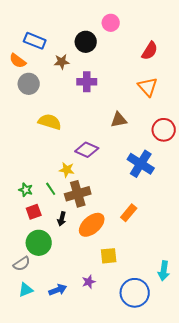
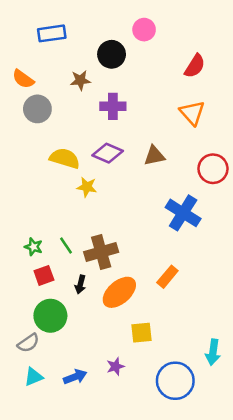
blue rectangle: (35, 41) -> (52, 33), moved, turned -30
purple diamond: (87, 150) -> (108, 153), moved
yellow star: (67, 170) -> (87, 187), moved

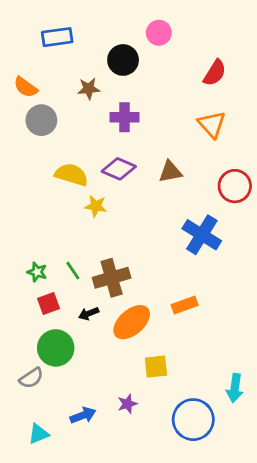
orange rectangle: (167, 277) -> (185, 305), turned 30
black arrow: (80, 284) -> (89, 314), turned 54
cyan triangle: (33, 377) -> (39, 434), moved

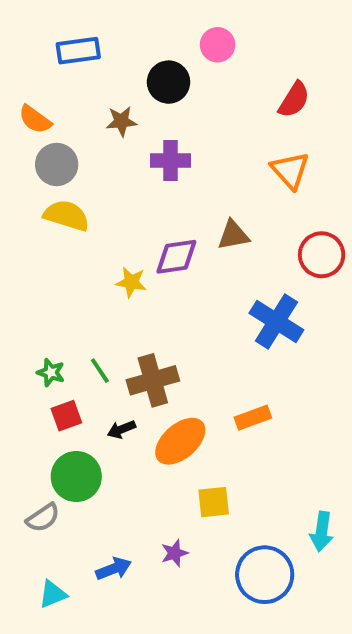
purple diamond: (119, 169) -> (176, 257), moved, turned -32
yellow semicircle: (71, 175) -> (66, 215), moved

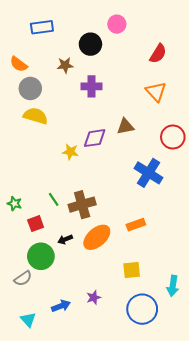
green star: (51, 372) -> (14, 204), moved
black arrow: (121, 429) -> (65, 239), moved
yellow square: (214, 502) -> (132, 270), moved
cyan triangle: (53, 594) -> (28, 320), turned -49

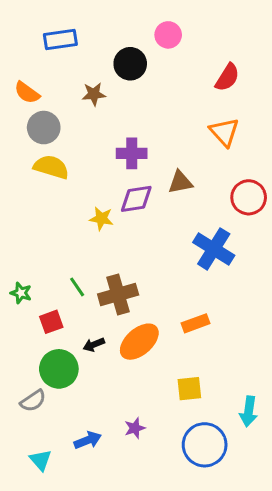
purple cross: (92, 86) -> (132, 153), moved

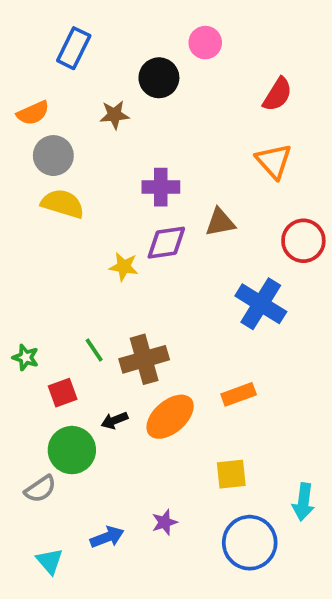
blue rectangle: (60, 39) -> (74, 48), turned -56
orange semicircle: (27, 93) -> (33, 113), turned -60

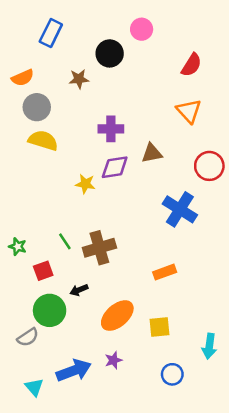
orange ellipse: (170, 417) -> (117, 316), moved
blue arrow: (107, 537) -> (74, 370), size x1.5
blue circle: (250, 543) -> (172, 374), size x0.6

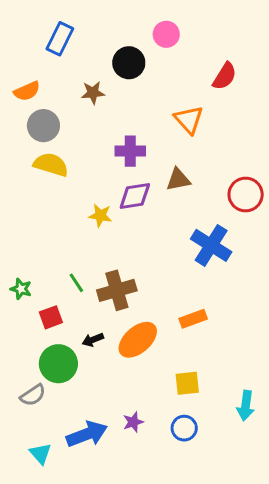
orange triangle: (189, 111) -> (189, 120), moved
orange ellipse: (117, 316) -> (138, 340), moved
blue circle: (172, 374) -> (184, 428), moved

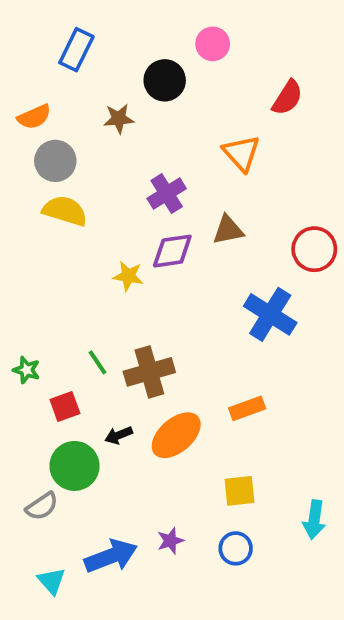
purple cross: (130, 151) -> (167, 194), turned -32

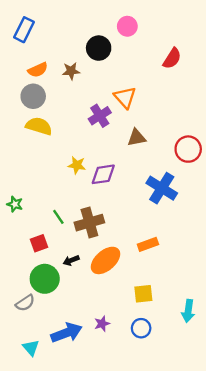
blue rectangle: (76, 50) -> (24, 30), moved
orange semicircle: (34, 117) -> (38, 70), moved
orange triangle: (241, 153) -> (125, 97), moved
purple diamond: (172, 251) -> (103, 174), moved
green star: (27, 370) -> (15, 204), moved

